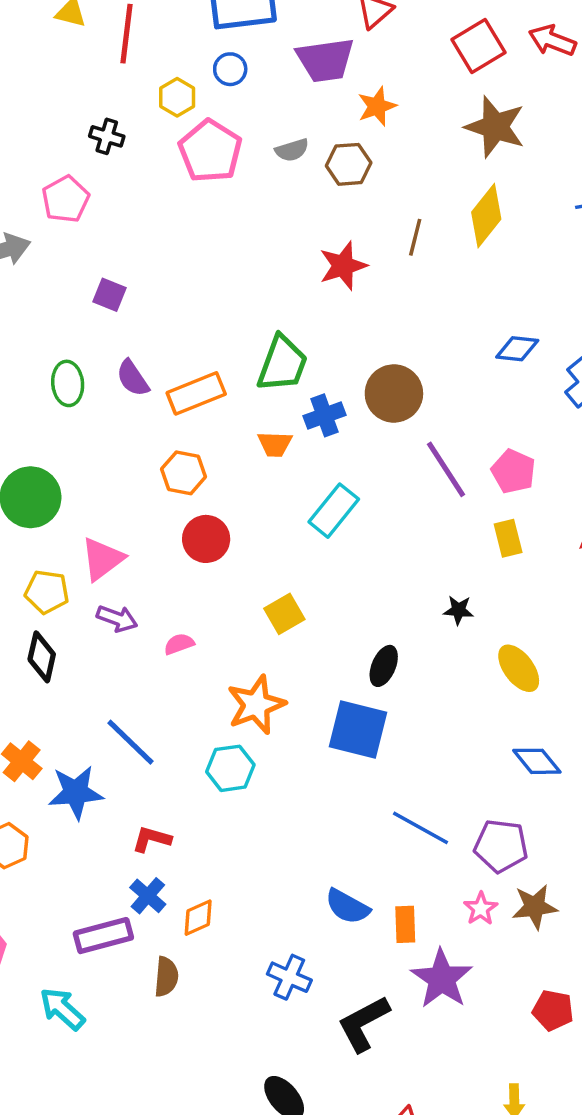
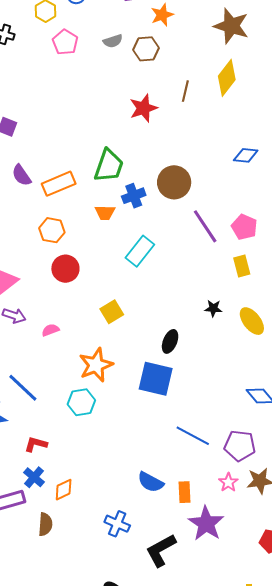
pink pentagon: (210, 151) -> (65, 42), size x0.7
yellow ellipse: (519, 668) -> (252, 321), moved

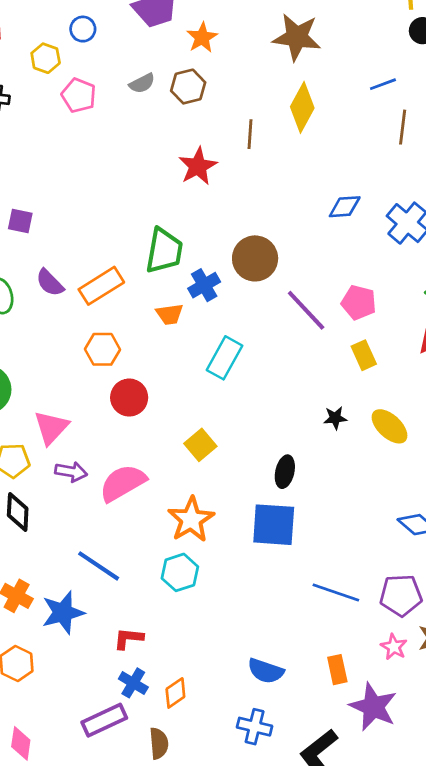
pink semicircle: (50, 330) -> (123, 483), size x2.0
blue semicircle: (151, 482) -> (266, 671), moved

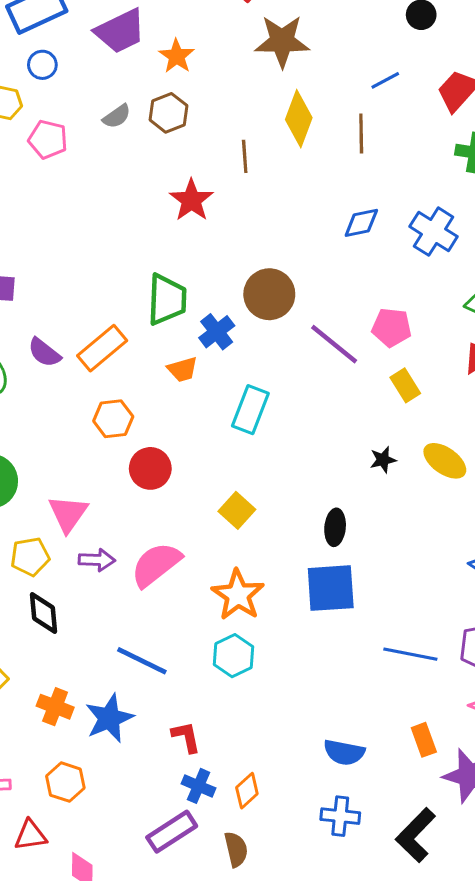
brown line: (403, 127) -> (361, 133), moved
red L-shape: (128, 638) -> (186, 737), turned 80

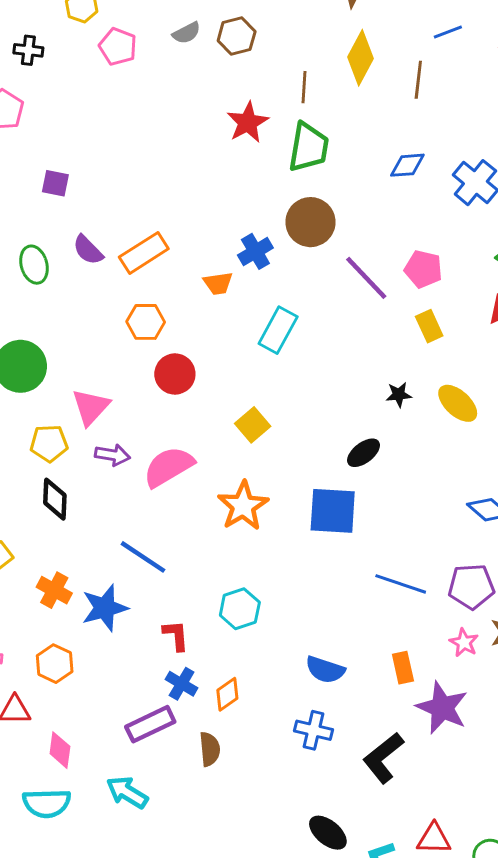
green trapezoid: (167, 299) -> (309, 147), moved
black ellipse: (335, 527) -> (364, 453), moved, turned 40
cyan hexagon: (233, 656) -> (240, 609), moved

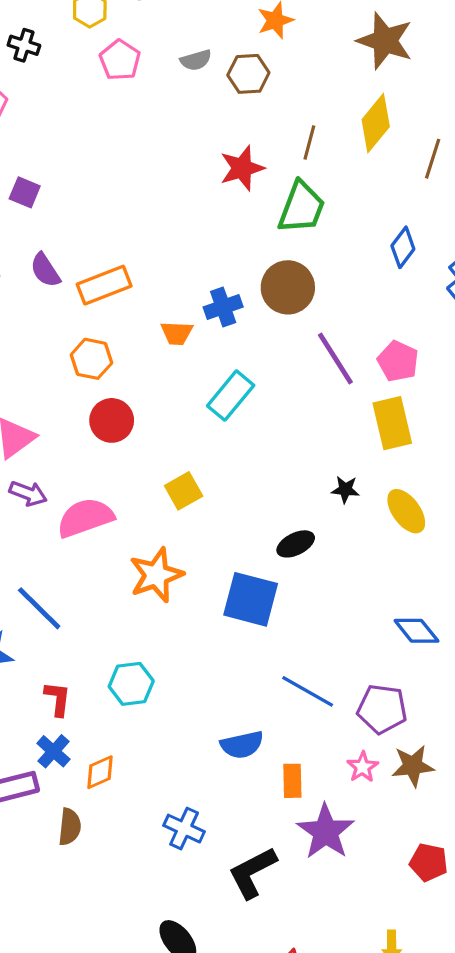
blue diamond: (407, 165) -> (403, 247), turned -60
yellow rectangle: (429, 326) -> (392, 423), size x1.5
blue semicircle: (325, 670) -> (242, 745), moved, turned -42

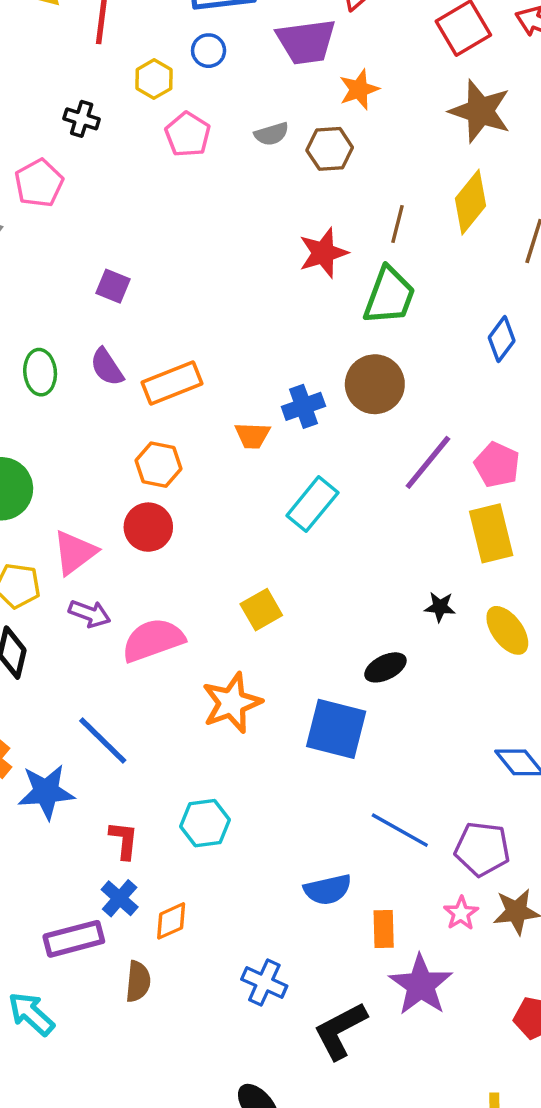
purple square: (25, 192) -> (113, 286), moved
purple line: (335, 359) -> (428, 462), turned 72
red circle: (112, 420) -> (148, 527), moved

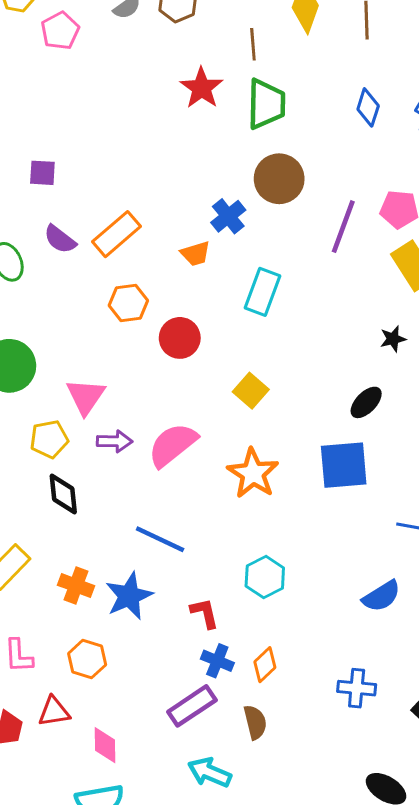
pink pentagon: (188, 134) -> (60, 31), turned 30
red circle: (148, 527) -> (180, 338), moved
cyan arrow: (31, 1014) -> (209, 772), moved

